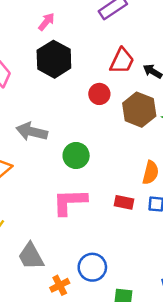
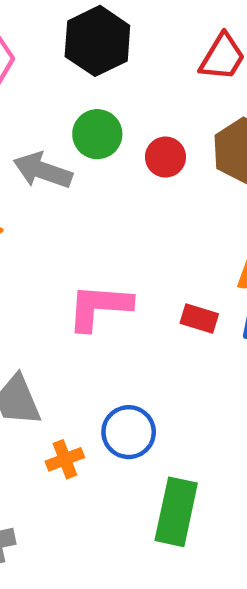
red circle: (99, 94) -> (165, 157), moved
green circle: (76, 155) -> (97, 134), moved

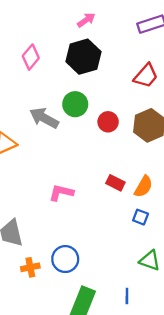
pink L-shape: (99, 307) -> (61, 193), size x0.7
red rectangle: (199, 319) -> (115, 183), moved

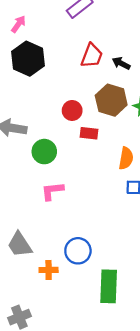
green circle: (75, 104) -> (44, 152), moved
red rectangle: (115, 183) -> (89, 133), moved
orange cross: (30, 267) -> (49, 270), turned 30

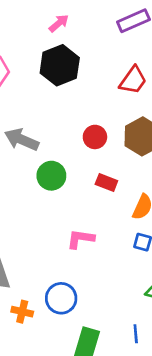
red rectangle: (89, 133) -> (106, 183), moved
pink L-shape: (52, 191) -> (81, 239), moved

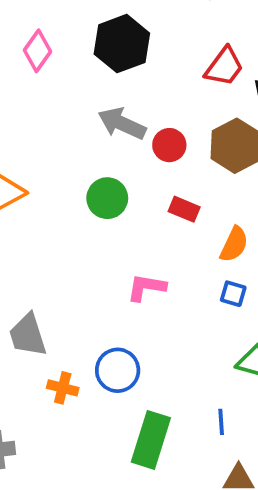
gray arrow: (22, 140) -> (122, 123), moved

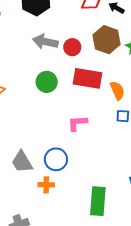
red rectangle: (184, 209) -> (88, 78), size x1.8
orange semicircle: (234, 244) -> (117, 91), turned -36
blue circle: (118, 370) -> (56, 159), moved

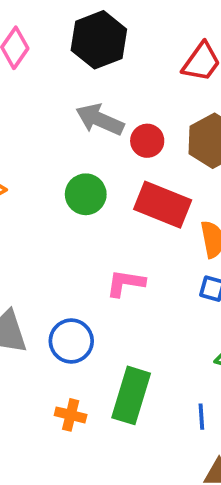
orange cross: (46, 185) -> (71, 415), moved
green rectangle: (98, 201) -> (131, 395), moved

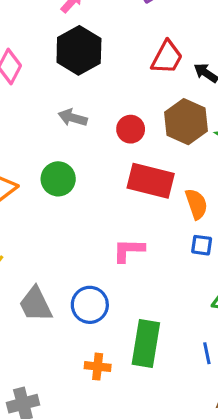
gray arrow: (100, 120) -> (73, 118), moved, size x0.7
green circle: (86, 194) -> (58, 179), moved

